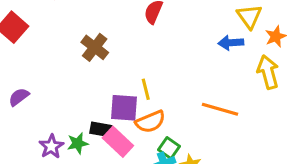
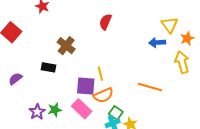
black rectangle: (101, 129) -> (49, 67), moved

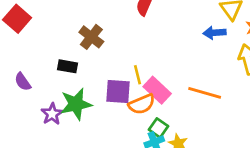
purple semicircle: (15, 79) -> (23, 82), turned -88
pink rectangle: (82, 109) -> (157, 90), moved
green star: (55, 110) -> (76, 104), moved, size x1.6
purple star: (37, 112) -> (52, 114), moved

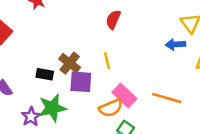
brown cross: (91, 37) -> (70, 63), moved
yellow line: (138, 75) -> (107, 61), moved
purple square: (118, 92) -> (81, 82), moved

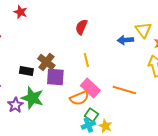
blue arrow: (175, 44) -> (125, 40), moved
yellow line: (107, 61) -> (86, 60), moved
green star: (52, 108) -> (32, 98), turned 30

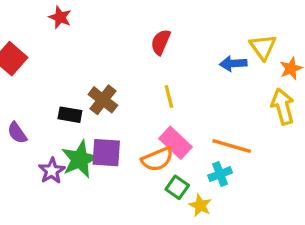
purple square: (55, 77) -> (106, 153), moved
green star: (32, 98) -> (80, 159), turned 30
cyan cross: (88, 125) -> (220, 174), moved

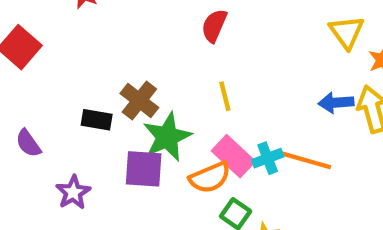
blue arrow: (233, 64) -> (336, 103), moved
green star: (80, 159) -> (167, 137), moved
cyan cross: (220, 174) -> (268, 158), moved

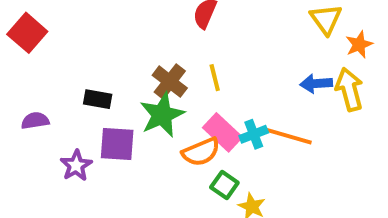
brown cross: (139, 101) -> (170, 82), moved
purple semicircle: (28, 143) -> (35, 121), turned 116
purple square: (144, 169) -> (117, 144), moved

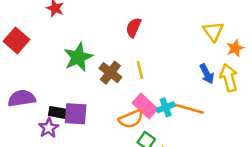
blue arrow: (316, 84) -> (207, 74), turned -114
black rectangle: (98, 99) -> (58, 112), moved
green star: (162, 115) -> (78, 57), moved
purple semicircle: (35, 121) -> (22, 98), size x1.5

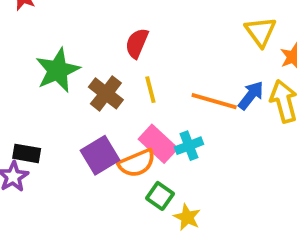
red semicircle: (133, 28) -> (137, 43), moved
blue arrow: (207, 74) -> (251, 95), turned -114
orange line: (189, 109) -> (214, 101), moved
purple square: (76, 114) -> (100, 155), moved, turned -35

